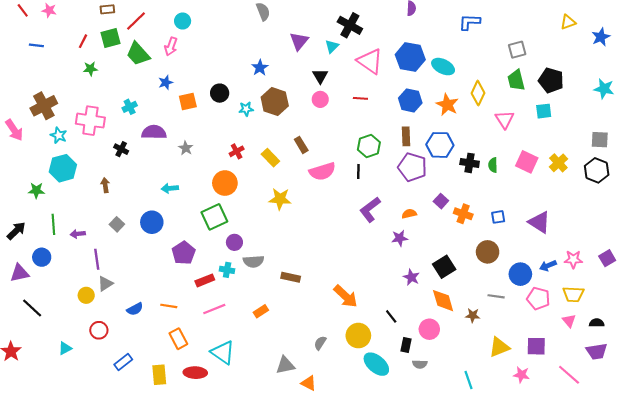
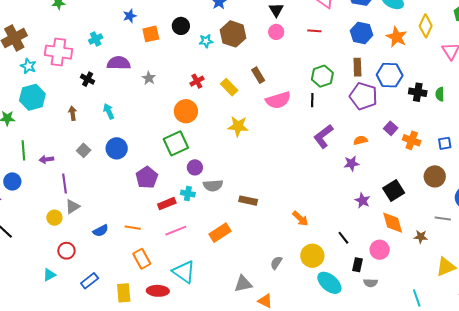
cyan arrow: (170, 188) -> (109, 111), moved, turned 70
orange arrow: (346, 296) -> (300, 219), size x0.7
orange rectangle: (261, 311) -> (220, 233), size x1.5
cyan triangle: (65, 348) -> (49, 275), moved

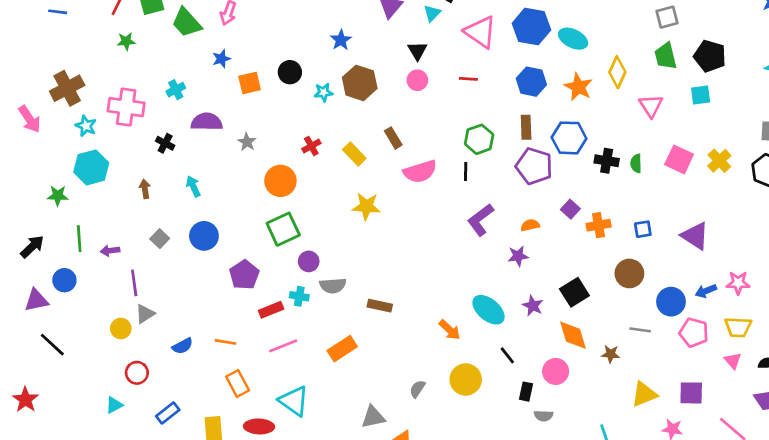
orange circle: (186, 111) -> (280, 181), moved
orange cross: (412, 140) -> (599, 225), turned -30
cyan ellipse: (329, 283) -> (488, 310), moved

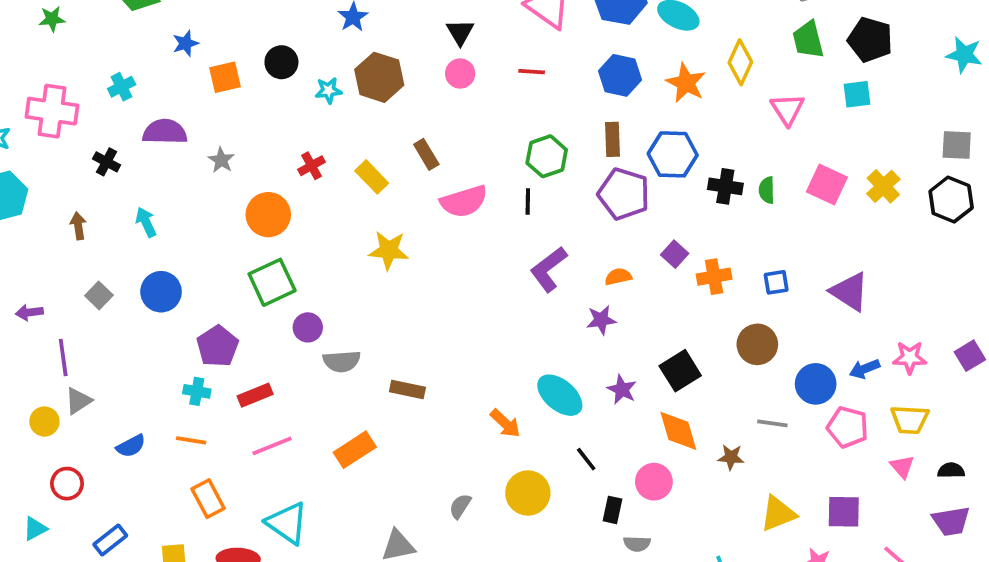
cyan cross: (299, 296) -> (197, 391), moved

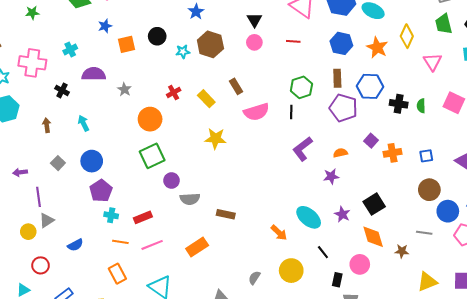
brown circle: (757, 344) -> (429, 190), moved
purple pentagon: (217, 346) -> (101, 191), moved
orange line: (191, 440) -> (120, 242), moved

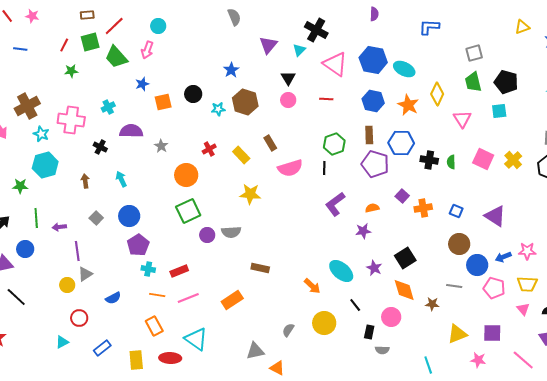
blue square: (426, 156) -> (456, 211), turned 32
gray semicircle: (190, 199) -> (231, 232), moved

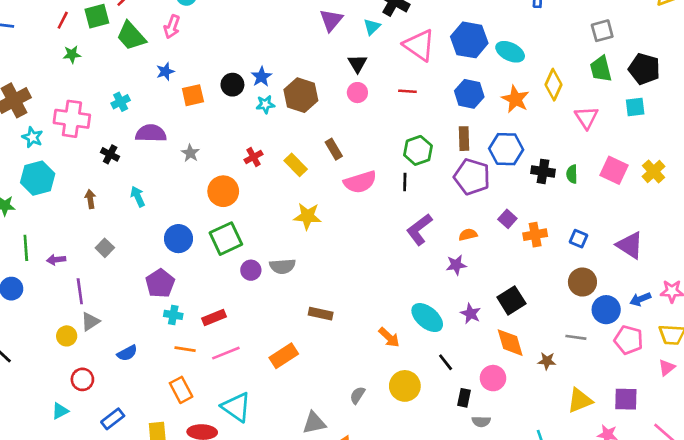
blue star: (231, 70) -> (261, 77), moved
blue circle: (129, 216) -> (178, 239), moved
pink triangle: (523, 309) -> (667, 368), turned 32

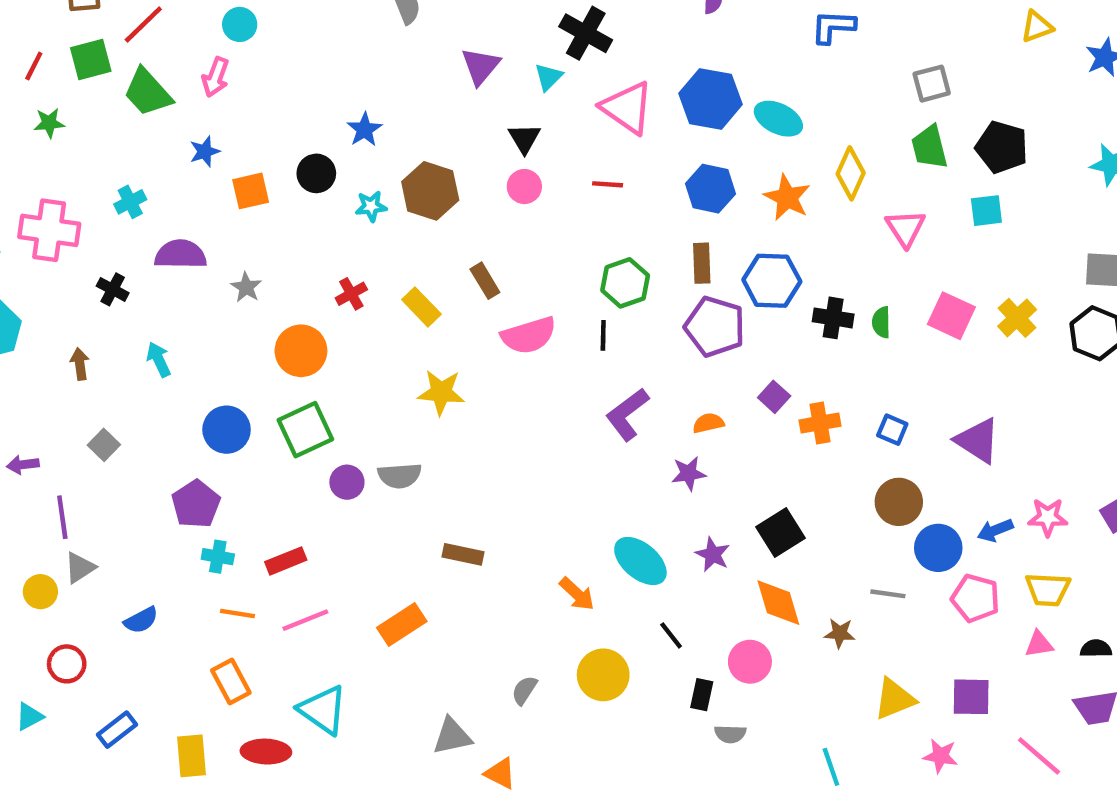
blue star: (261, 77) -> (364, 130), moved
pink triangle: (667, 368) -> (1039, 644), turned 30

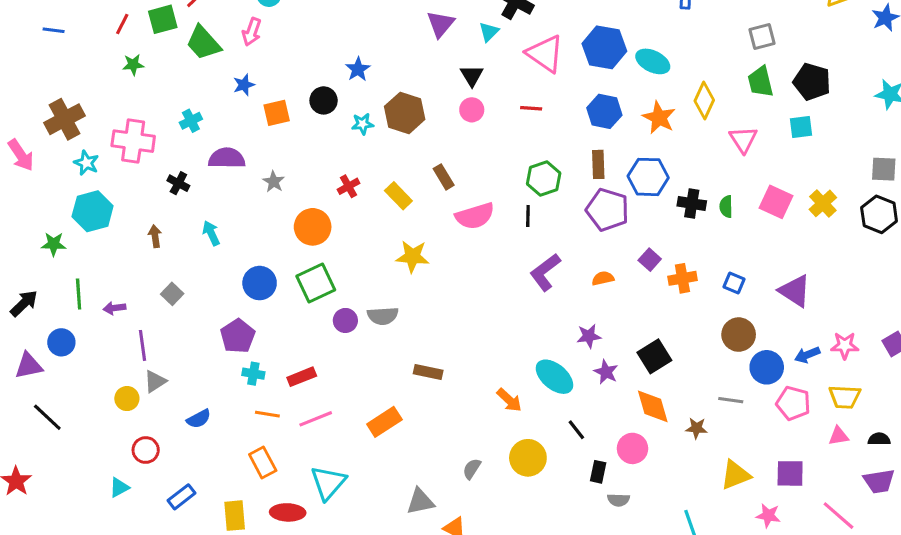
purple star: (689, 473) -> (589, 336), moved
cyan triangle: (323, 710) -> (328, 483), turned 36

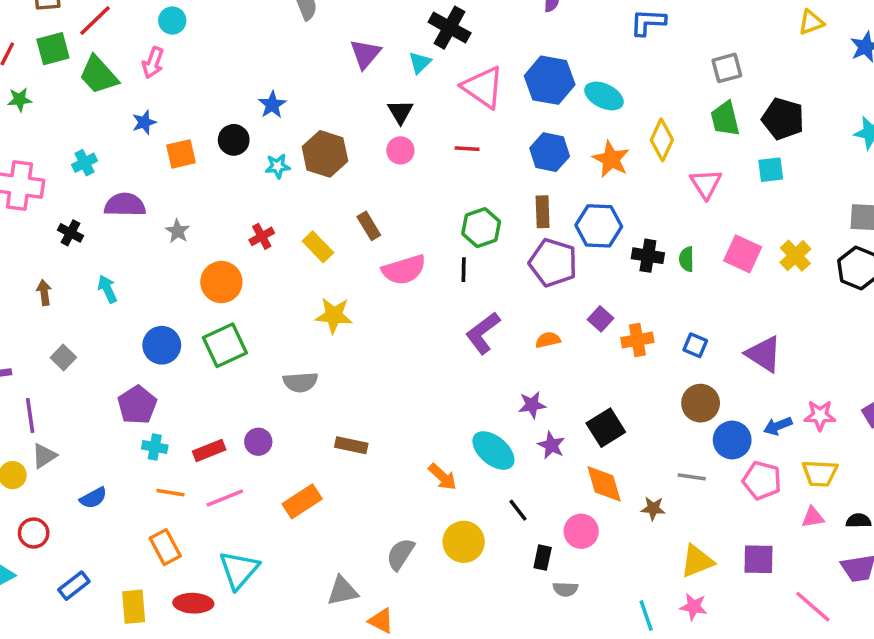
purple circle: (345, 320) -> (258, 442), moved
gray semicircle: (472, 469) -> (400, 554), size x1.4
pink star: (768, 516) -> (694, 607), moved

